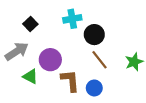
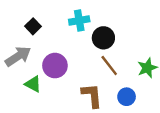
brown L-shape: (70, 81) -> (92, 96), moved
blue circle: (94, 88) -> (127, 97), moved

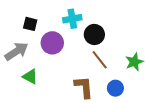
black square: (33, 26) -> (30, 24), turned -32
purple circle: (55, 66) -> (52, 43), moved

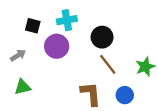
cyan cross: (72, 19) -> (67, 20), moved
gray arrow: (16, 51) -> (18, 55), size x0.6
green triangle: (30, 77) -> (23, 87), moved, turned -42

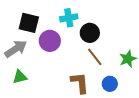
cyan cross: (67, 20) -> (69, 18), moved
black square: (33, 26) -> (29, 23), size x1.5
gray arrow: (18, 55) -> (16, 49), size x1.6

